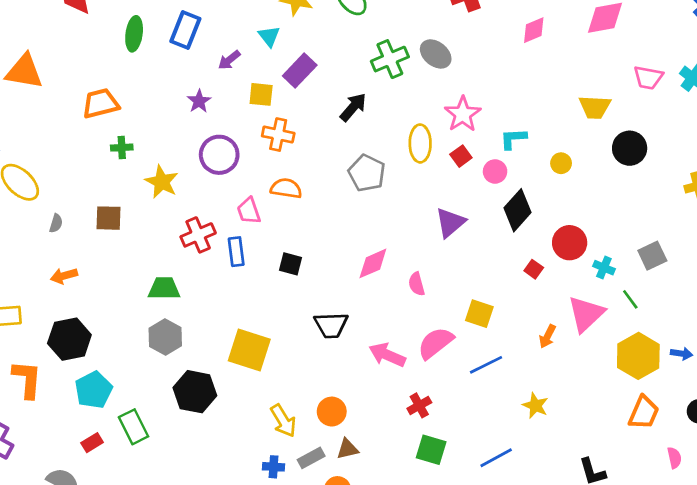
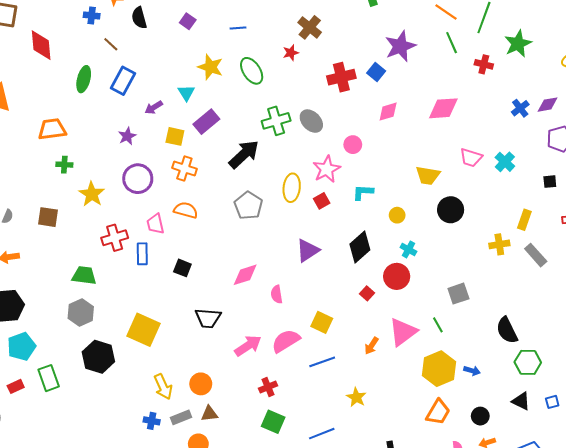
black arrow: (353, 107) -> (244, 154), size x1.4
pink circle: (495, 171) -> (353, 145), moved
cyan cross: (604, 268) -> (408, 249), moved
pink arrow: (387, 355) -> (248, 346), turned 116

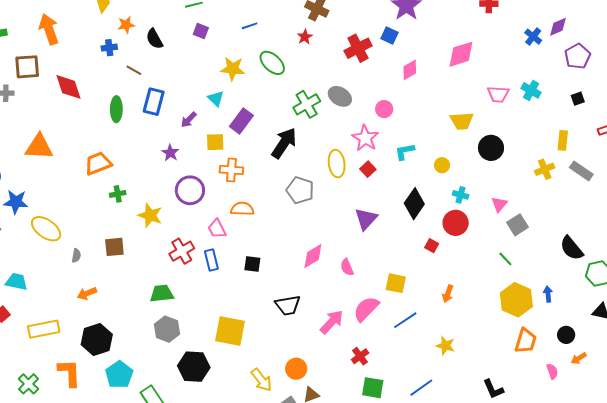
pink triangle: (403, 332) -> (499, 204), moved, size x0.6
blue arrow: (472, 371) -> (548, 294), turned -98

